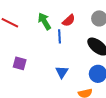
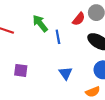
red semicircle: (69, 20) -> (79, 19), moved

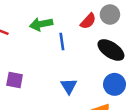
green arrow: (40, 23) -> (41, 24), turned -66

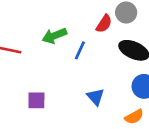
blue line: (62, 42) -> (80, 50), turned 42

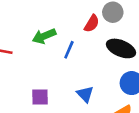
purple square: (36, 100) -> (40, 97), moved

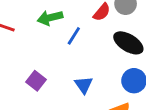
purple square: (40, 97) -> (36, 81), turned 30

